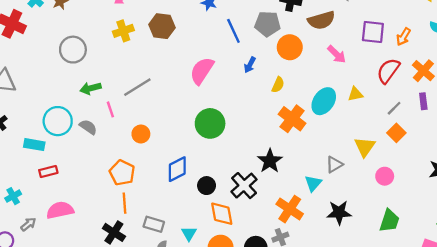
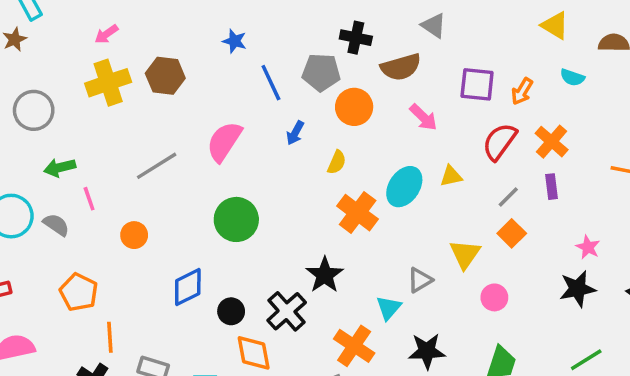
yellow cross: (123, 31) -> (108, 83), size x1.4
gray line: (137, 87) -> (157, 166), moved
orange pentagon: (122, 173) -> (79, 292), moved

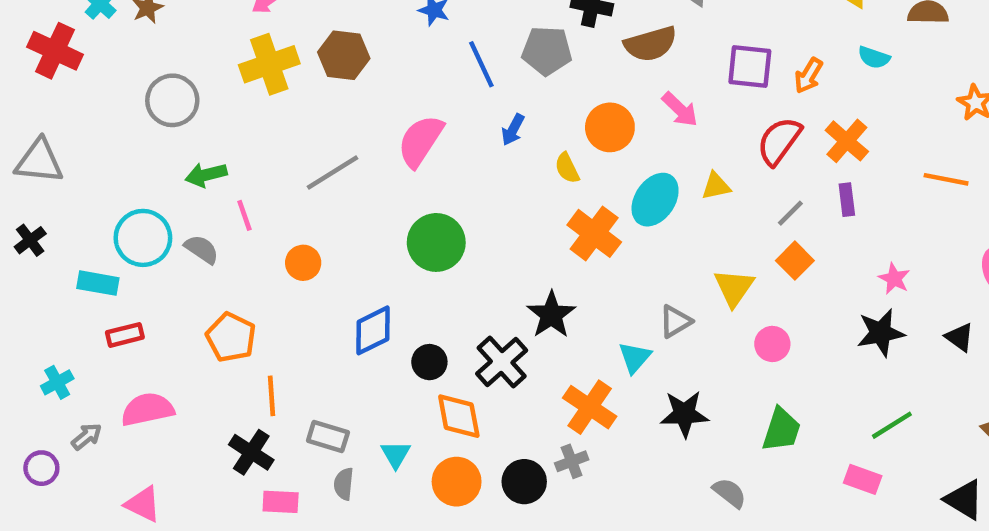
orange circle: (354, 107) -> (610, 127), moved
yellow semicircle: (337, 162) -> (567, 168), turned 130

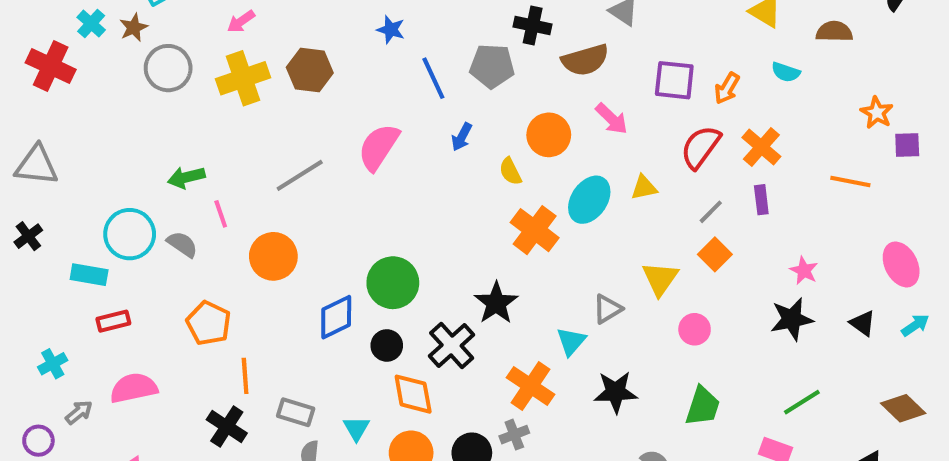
gray circle: (172, 100) -> (168, 68), moved
green circle: (436, 242) -> (393, 283), moved
orange circle: (303, 263) -> (273, 256), size x1.5

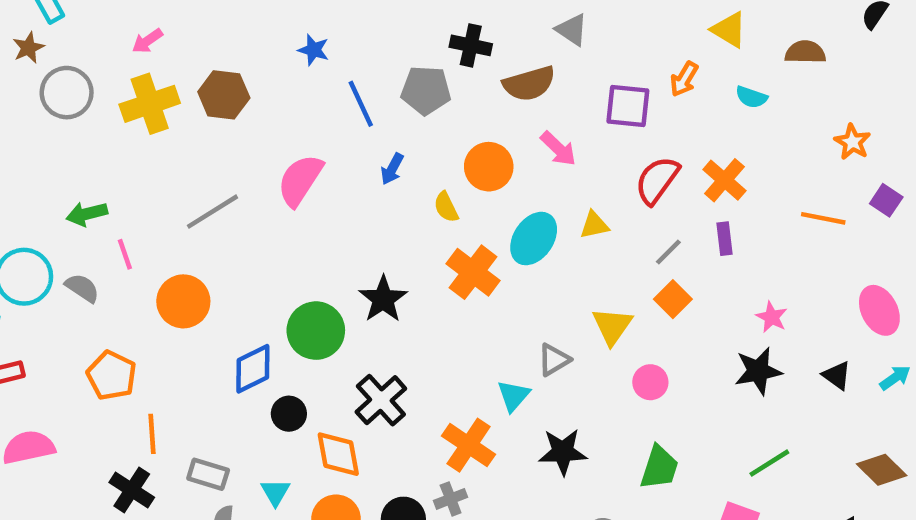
orange arrow: (727, 88) -> (684, 79), moved
purple square: (907, 145) -> (886, 200), moved, turned 36
black star: (496, 303) -> (383, 299), moved
black circle: (387, 345) -> (289, 414), moved

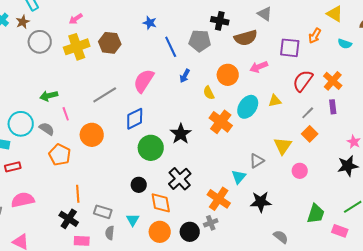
pink arrow: (558, 149) -> (259, 67), turned 114
blue diamond: (253, 369) -> (135, 119), moved
orange pentagon: (112, 375) -> (60, 155), moved
green trapezoid: (659, 468) -> (316, 214), moved

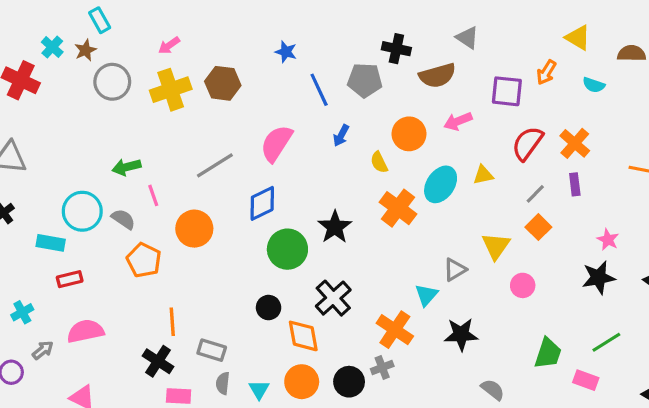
cyan triangle: (133, 220) -> (259, 390), moved

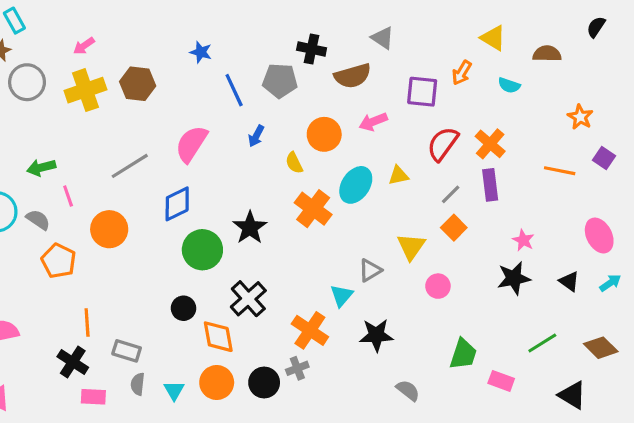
purple rectangle: (575, 184) -> (490, 185), size x1.4
green line: (606, 342) -> (542, 343), moved

